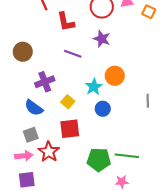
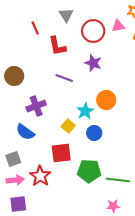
yellow square: (68, 102) -> (68, 126), moved
gray square: (31, 135) -> (13, 159), moved
green pentagon: (99, 160) -> (89, 171), moved

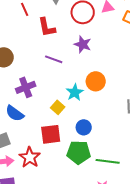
blue circle: (94, 133) -> (84, 127), moved

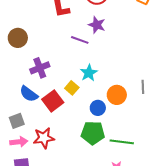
purple line: (54, 59) -> (80, 40), moved
orange circle: (96, 81) -> (117, 95), moved
red square: (51, 134) -> (53, 101), moved, turned -30
red star: (30, 157) -> (44, 138), turned 30

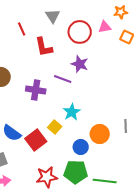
purple cross: (40, 68) -> (36, 90), moved, turned 30
red star: (44, 138) -> (47, 177), moved

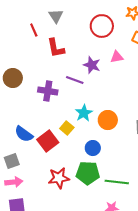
gray triangle: (53, 16) -> (56, 16), moved
pink triangle: (105, 27) -> (117, 57), moved
red circle: (80, 32) -> (102, 26), moved
orange circle: (100, 134) -> (108, 120), moved

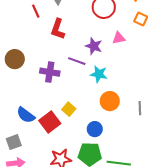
red L-shape: (56, 48) -> (58, 29), turned 30
cyan star: (84, 113) -> (99, 74), moved, turned -30

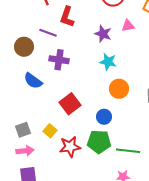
purple line: (77, 61) -> (48, 33), moved
yellow square: (69, 109) -> (50, 131), moved
blue semicircle: (26, 115) -> (33, 81), moved
red square: (50, 122) -> (70, 104), moved

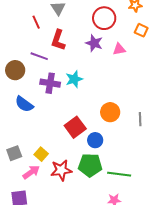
purple star: (103, 34) -> (94, 43), moved
cyan star: (108, 62) -> (74, 79), moved, turned -30
red square: (70, 104) -> (75, 127), moved
pink arrow: (25, 151) -> (31, 172), moved, turned -30

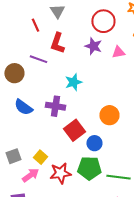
purple cross: (50, 83) -> (55, 106), moved

